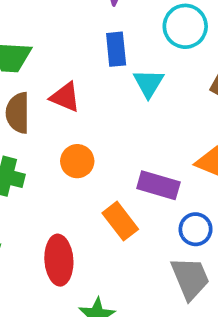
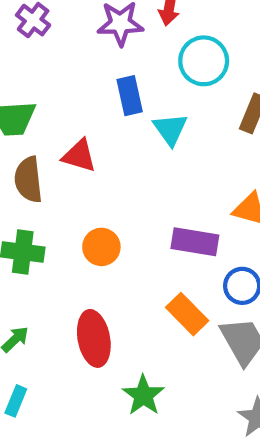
orange circle: (77, 161) -> (101, 247), moved
orange rectangle: (120, 221) -> (187, 314), moved

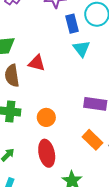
blue rectangle: (130, 96) -> (72, 24), moved
orange circle: (101, 247) -> (46, 117), moved

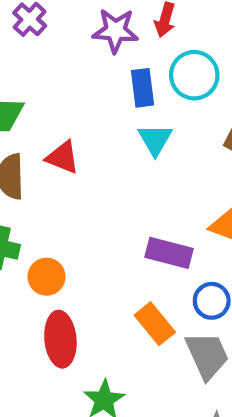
orange circle: (46, 117) -> (47, 277), moved

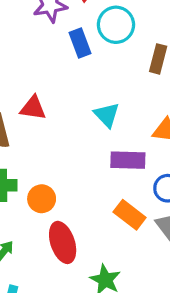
cyan triangle: (155, 140) -> (107, 115), moved

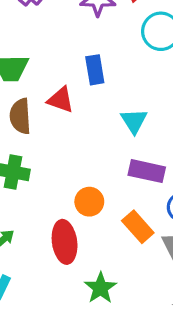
blue rectangle: (80, 43) -> (95, 70), moved
orange circle: (42, 199) -> (89, 202), moved

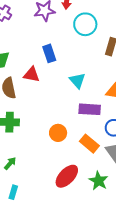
red ellipse: (65, 242) -> (67, 176), moved, turned 60
green star: (101, 288) -> (99, 181), moved

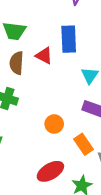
blue rectangle: (49, 53) -> (69, 39), size x1.4

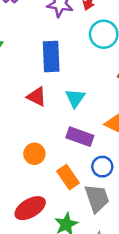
red triangle: (44, 56) -> (37, 97), moved

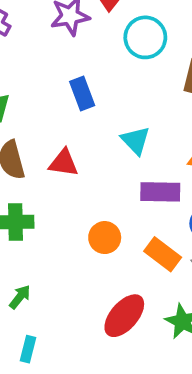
blue rectangle: (51, 57) -> (82, 93), size x0.7
red triangle: (37, 97) -> (63, 163), moved

